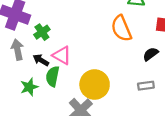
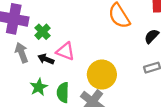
green semicircle: (53, 76) -> (63, 92), moved

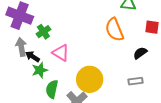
black arrow: (46, 59) -> (33, 57), moved
green star: (39, 87) -> (40, 70), moved

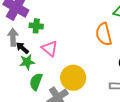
green cross: (43, 32) -> (36, 26), turned 32

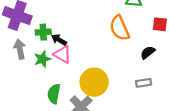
black arrow: (22, 48) -> (59, 40), moved
green star: (27, 62) -> (42, 59), moved

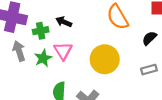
black arrow: (59, 40) -> (64, 22), moved
pink triangle: (62, 54) -> (63, 51), turned 36
yellow circle: (94, 82) -> (105, 59), moved

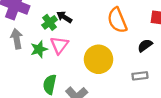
green cross: (41, 31) -> (50, 22), moved, turned -35

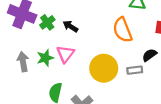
green cross: (50, 22) -> (47, 22), moved
gray arrow: (17, 39) -> (23, 62), moved
gray rectangle: (140, 76) -> (135, 70), moved

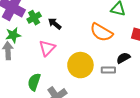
orange semicircle: (122, 30) -> (101, 32), turned -45
green star: (45, 58) -> (13, 35), moved

